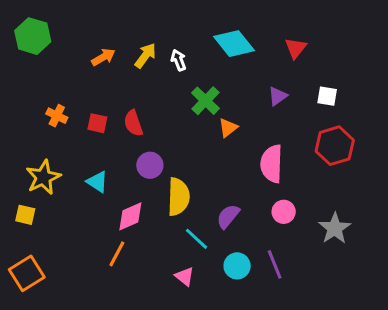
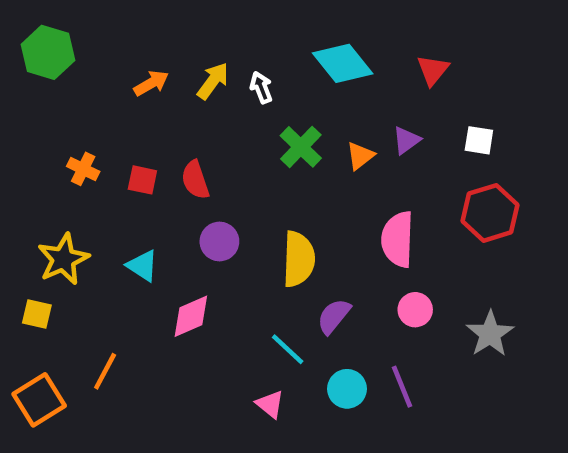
orange triangle: (228, 128) -> (360, 156), moved
yellow semicircle: (178, 197) -> (299, 259), moved
orange line: (117, 254) -> (105, 371), moved

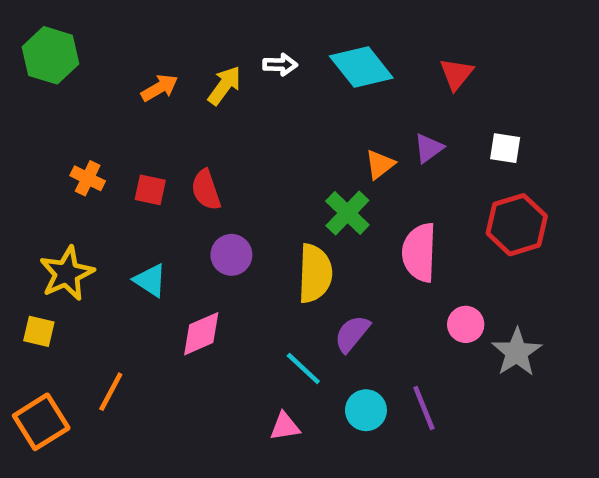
white arrow: (261, 88) -> (280, 65), moved, turned 112
green cross: (301, 147) -> (347, 213), moved
pink circle: (415, 310) -> (466, 324), moved
pink triangle: (270, 404) -> (285, 426), turned -48

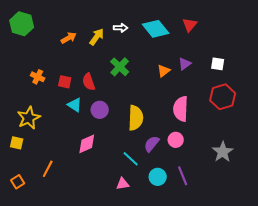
red triangle: (456, 74) -> (190, 25), moved
green cross: (347, 213) -> (120, 67), moved
cyan triangle: (150, 280) -> (75, 105), moved
pink circle: (466, 324) -> (176, 140), moved
orange square: (41, 422) -> (18, 182), size x0.6

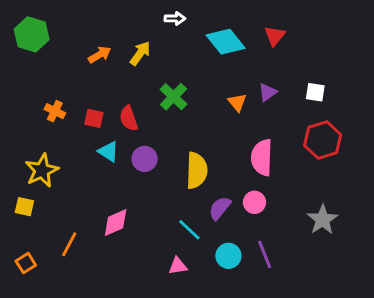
white arrow: (121, 28) -> (175, 19), moved
orange triangle: (164, 71) -> (237, 102), turned -32
pink diamond: (87, 144) -> (116, 223), moved

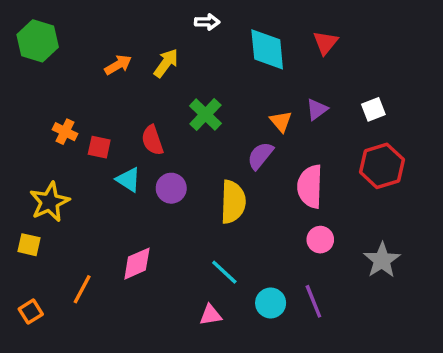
cyan diamond: (226, 42) -> (267, 49), turned 33
white square: (315, 92) -> (373, 109), turned -30
red square: (94, 118) -> (99, 147), moved
pink circle: (255, 202) -> (320, 240), moved
purple semicircle: (220, 208) -> (260, 156), moved

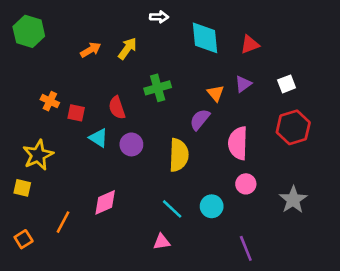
red triangle: (325, 43) -> (250, 45), moved, turned 30
green cross: (205, 115) -> (158, 88), turned 30
purple line: (313, 301) -> (246, 248), moved
cyan circle: (271, 303) -> (212, 206), moved

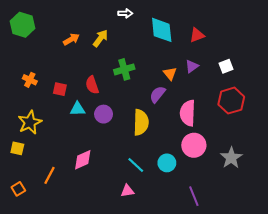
orange cross: (50, 101) -> (30, 80), moved
cyan triangle: (99, 138) -> (78, 109), turned -35
pink circle: (246, 184) -> (194, 145), size x1.5

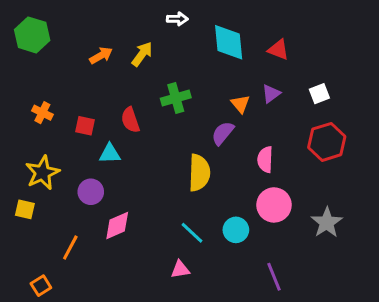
red triangle: (197, 35) -> (278, 50), turned 42
pink semicircle: (188, 113) -> (265, 160), size x0.7
purple circle: (104, 114) -> (91, 192), moved
orange square: (18, 189) -> (41, 286), moved

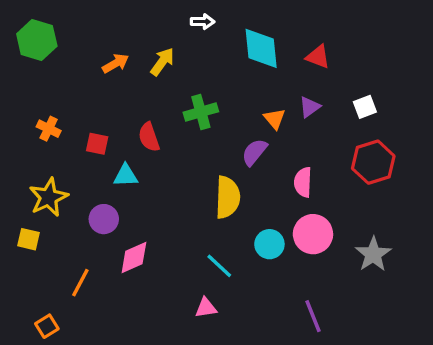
cyan circle: (236, 230) -> (269, 244), moved

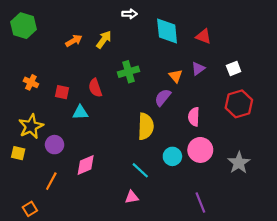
purple circle: (104, 219) -> (55, 145), moved

